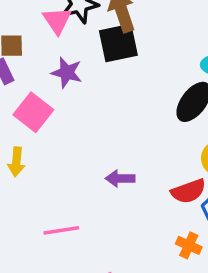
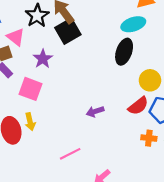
pink triangle: (57, 20) -> (16, 37), moved
purple star: (67, 73) -> (43, 59), turned -30

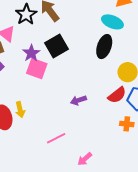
cyan ellipse: (133, 24) -> (112, 22), turned 40
black square: (68, 31) -> (57, 46), moved
pink square: (31, 89) -> (37, 68), moved

